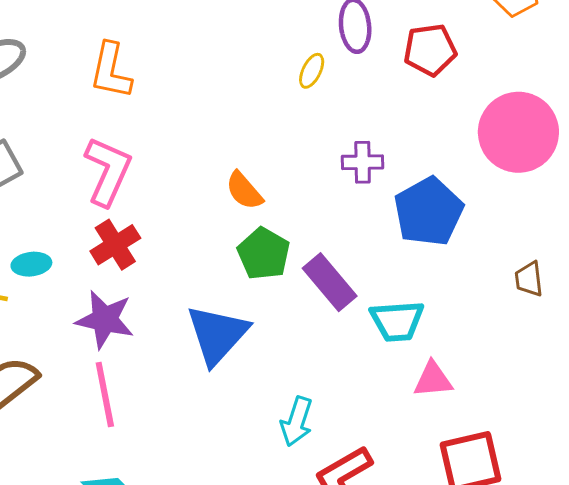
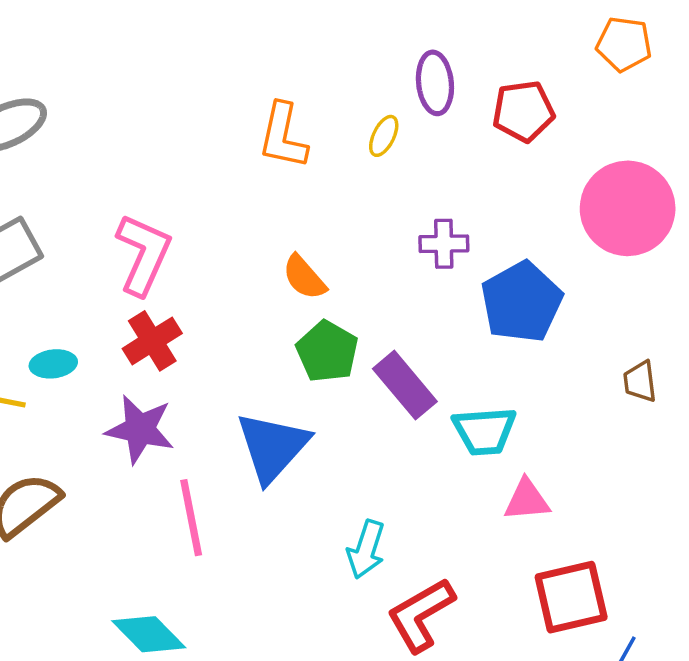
orange L-shape: (111, 71) -> (283, 136), moved
pink line: (105, 395) -> (191, 518), moved

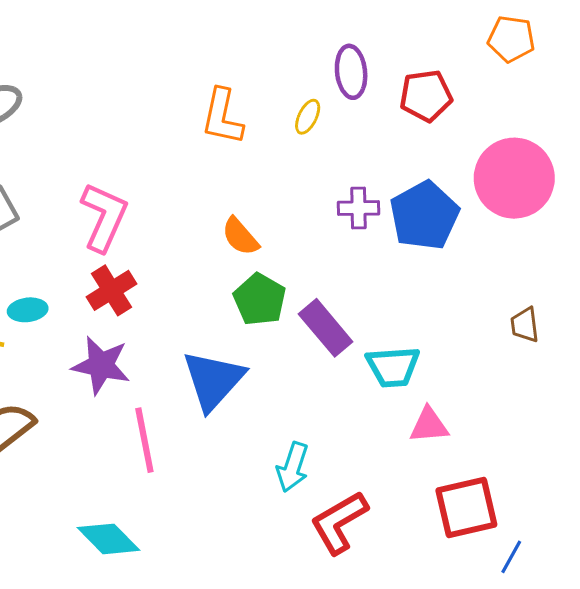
blue pentagon: (522, 302) -> (424, 216), moved

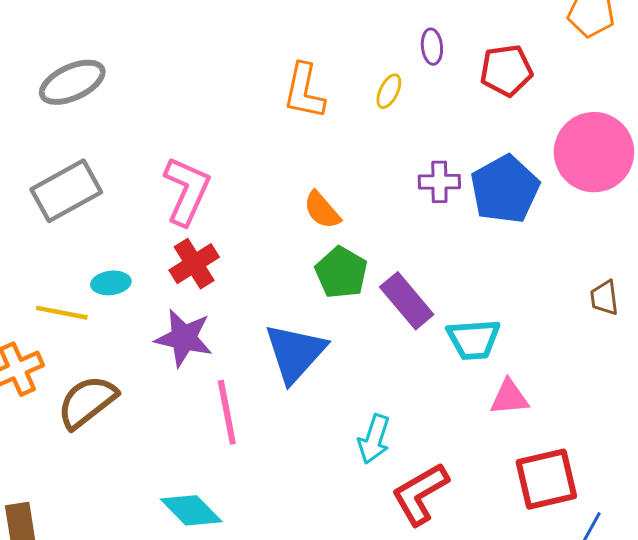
purple ellipse: (351, 72) -> (432, 47), size x0.7

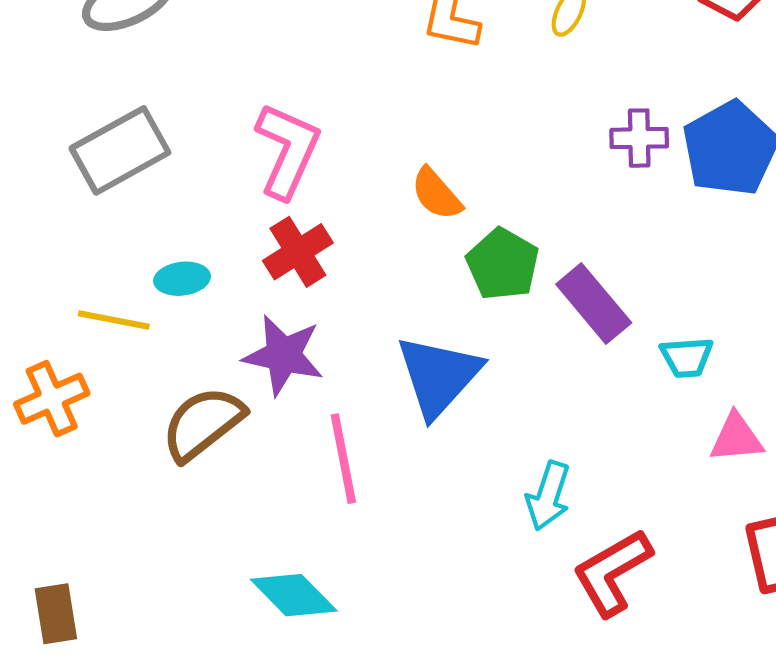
orange semicircle: (322, 210) -> (436, 194), moved
cyan trapezoid: (474, 339) -> (687, 357), size x0.7
brown semicircle: (87, 402) -> (203, 423), moved

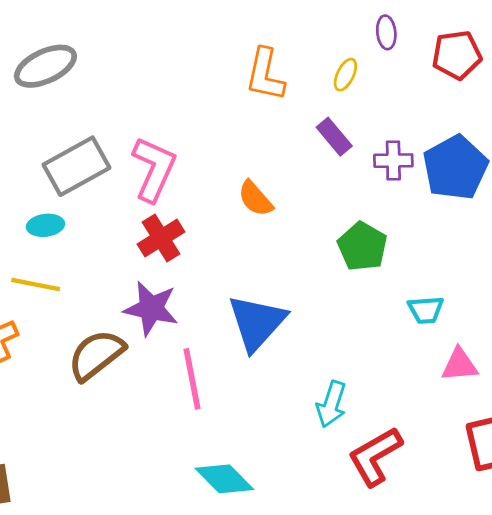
gray rectangle: (120, 150) -> (76, 166), moved
green pentagon: (503, 264) -> (362, 246), moved
cyan ellipse: (182, 279) -> (45, 225), moved
purple rectangle: (594, 303) -> (334, 137), moved, size x0.7
cyan diamond: (294, 595) -> (224, 479), moved

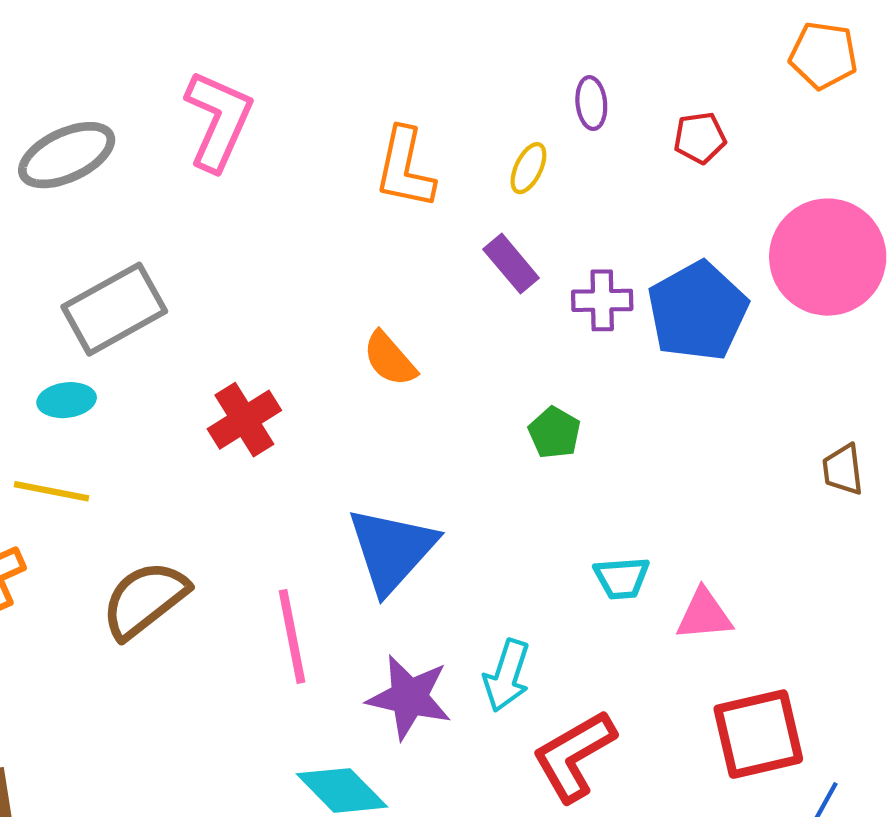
red pentagon: (457, 55) -> (700, 138), size x0.7
pink L-shape: (154, 169) -> (218, 120), moved
green pentagon: (362, 246) -> (554, 433), size x0.7
purple star: (151, 308) -> (409, 697), moved
cyan trapezoid: (426, 310) -> (622, 578), moved

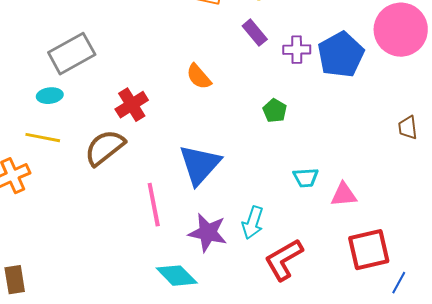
brown semicircle: (145, 600) -> (105, 148), moved

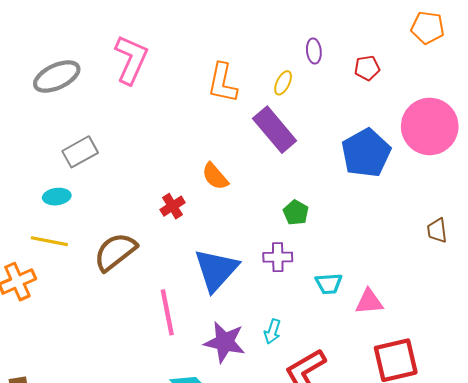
purple rectangle: (255, 33) -> (275, 130), size x1.6
purple cross: (297, 50) -> (278, 257), moved
gray rectangle: (72, 54) -> (80, 152), size x0.7
red cross: (132, 105) -> (173, 206), moved, size x0.7
cyan arrow: (253, 223) -> (272, 331), size x0.7

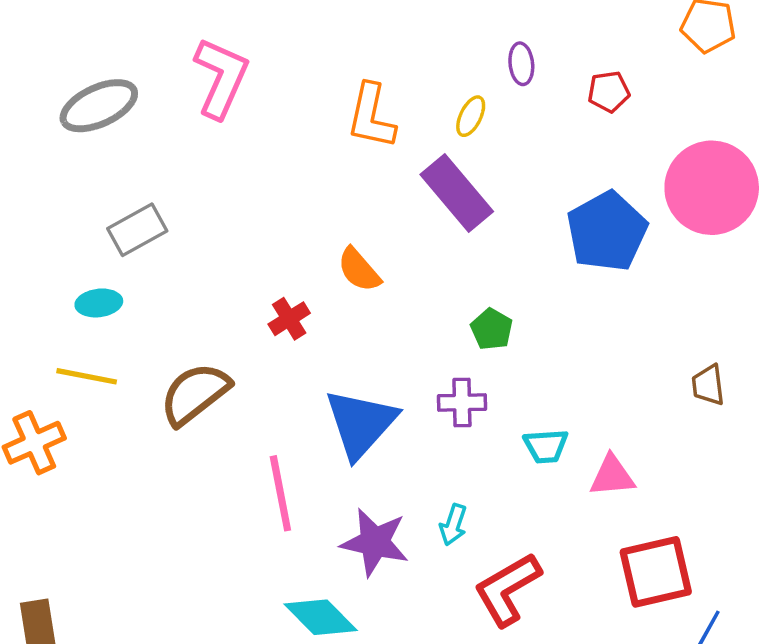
brown trapezoid: (437, 231) -> (708, 385), moved

